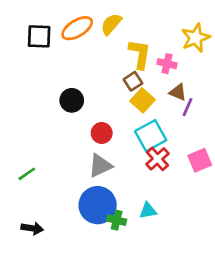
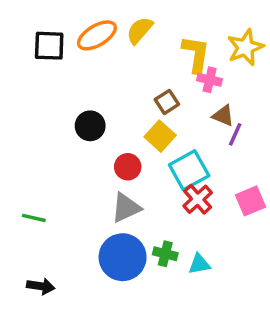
yellow L-shape: (140, 54) -> (196, 54), moved
yellow square: (142, 100) -> (160, 136), moved
green line: (27, 174) -> (34, 218), turned 48
cyan triangle: (148, 211) -> (199, 264), moved
green cross: (117, 220) -> (165, 254), moved

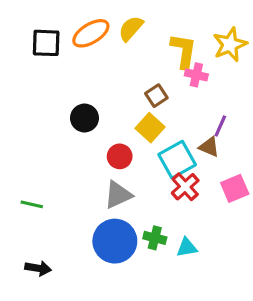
brown triangle: (223, 116) -> (209, 147), moved

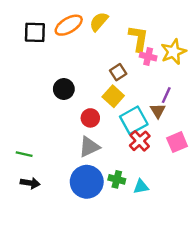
yellow star: (230, 45) -> (173, 52), moved
brown triangle: (209, 147) -> (158, 111), turned 35
black arrow: (38, 268) -> (30, 183), moved

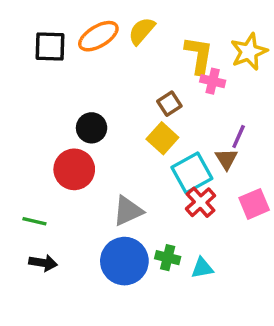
yellow star: (173, 52) -> (249, 52), moved
red circle: (90, 118) -> (74, 169), moved, size x1.5

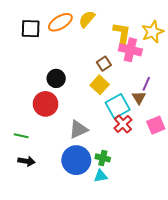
pink cross: (213, 81) -> (130, 50), size x1.5
cyan triangle: (202, 268) -> (101, 176), moved

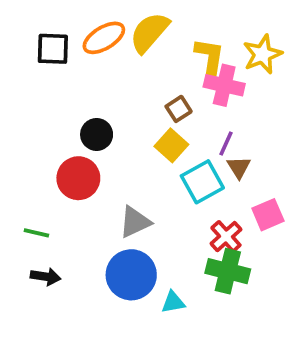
yellow semicircle: (87, 19) -> (149, 32), size x1.4
purple line: (146, 84) -> (226, 144), moved
red cross: (123, 124) -> (226, 237), moved
green cross: (103, 158) -> (228, 271), moved, size x1.6

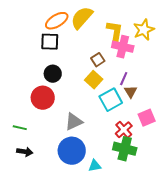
black square: (53, 49) -> (50, 42), moved

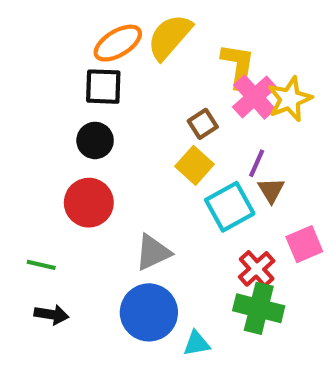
yellow star: (144, 30) -> (290, 99), moved
pink cross: (123, 47) -> (255, 97), turned 35
black circle: (53, 74) -> (95, 140), moved

